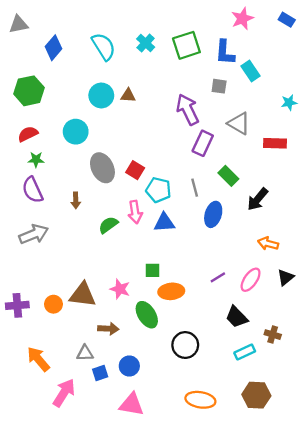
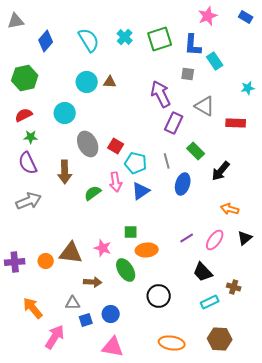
brown arrow: (76, 200) -> (65, 172), size x1.6
blue triangle: (164, 223) -> (141, 191), turned -30

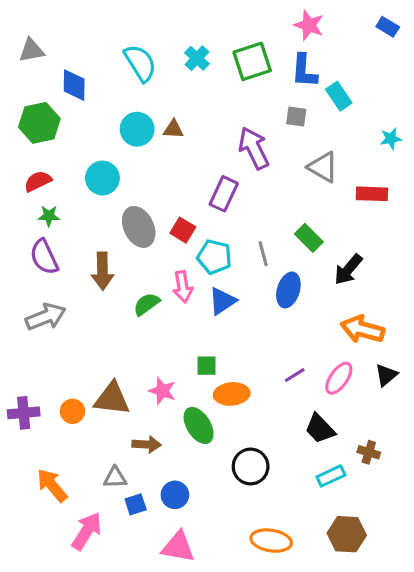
pink star: (208, 16) -> (309, 25), moved, turned -30
gray triangle: (16, 21) -> (32, 50), moved
blue diamond: (46, 41) -> (74, 85), moved, turned -40
purple rectangle: (174, 123) -> (224, 194), moved
orange arrow: (230, 209) -> (362, 329), size x1.5

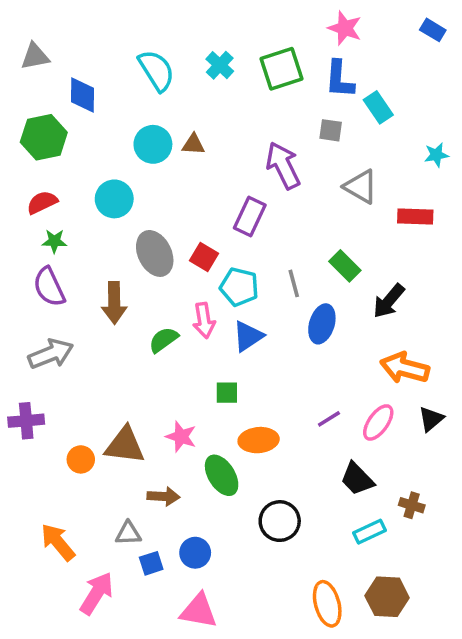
green square: (206, 366) -> (227, 393), moved
purple cross: (24, 413) -> (26, 421), moved
orange ellipse: (271, 541) -> (327, 604), moved, turned 66

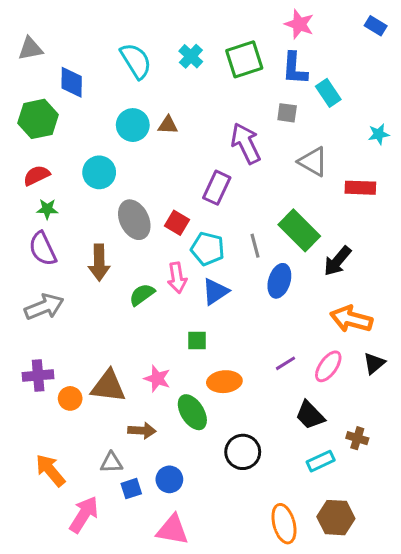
green rectangle: (345, 266) -> (299, 230), size x1.5
purple cross: (26, 421) -> (38, 376), moved

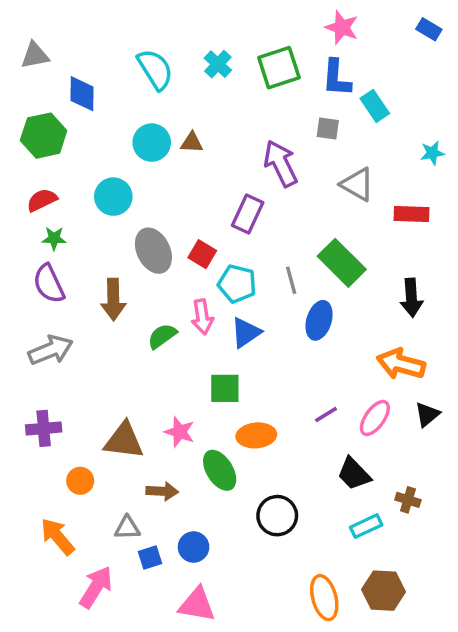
black arrow: (337, 261) -> (411, 298), moved, turned -44
green square: (197, 340) -> (225, 388), size x1.4
orange circle: (70, 398) -> (80, 481), moved

